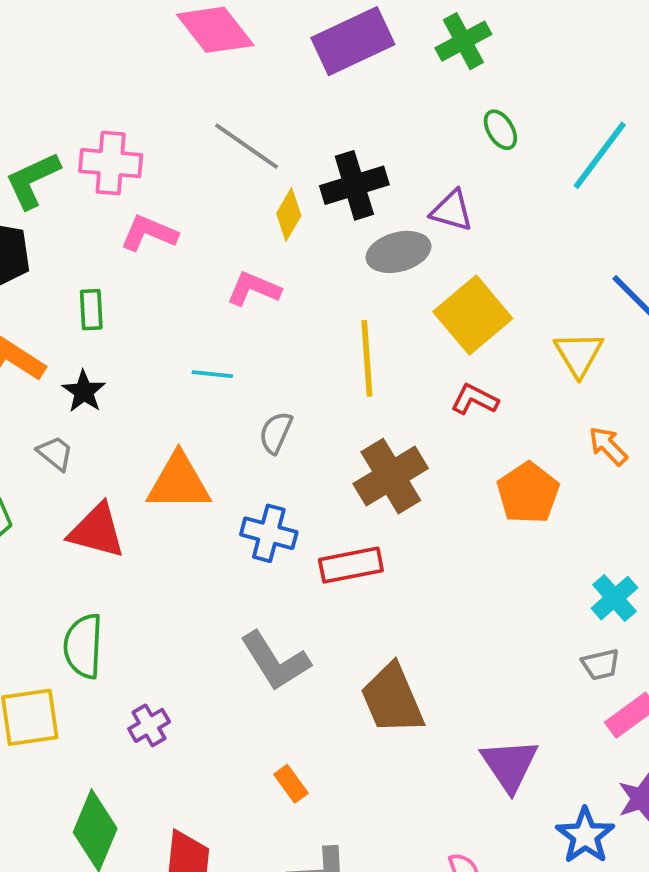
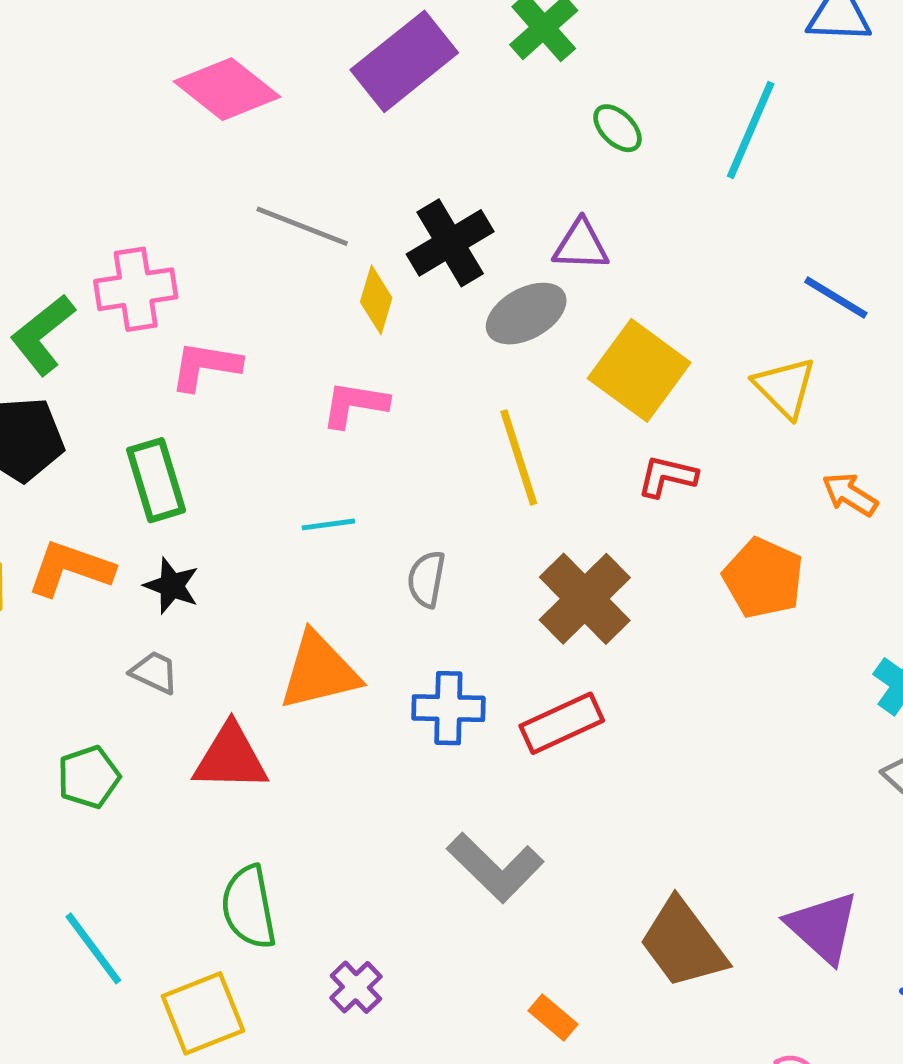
green rectangle: (91, 310) -> (156, 480), size x1.5
brown trapezoid: (392, 699) -> (683, 944), moved

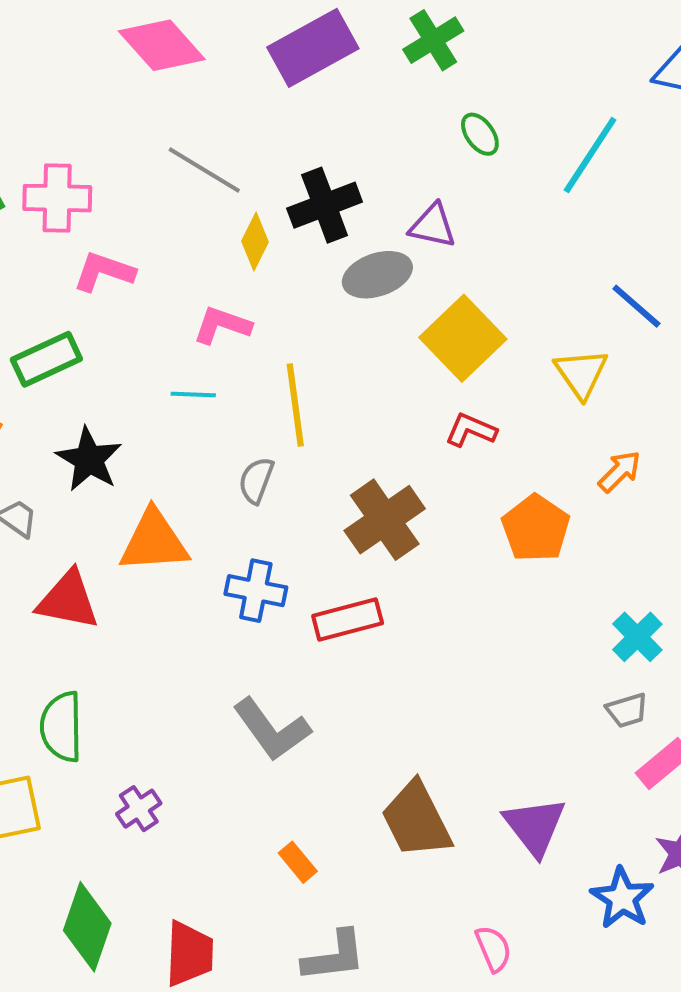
yellow line: (519, 457) -> (295, 405), moved
green rectangle: (156, 480) -> (46, 359), turned 72
orange arrow: (850, 494) -> (620, 471), turned 93
cyan line: (328, 524) -> (193, 394), moved
black star: (172, 586) -> (89, 459), moved, size x1.4

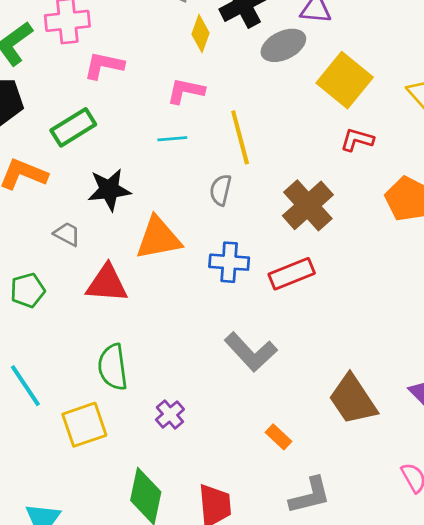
black star: (89, 459) -> (109, 190), turned -30

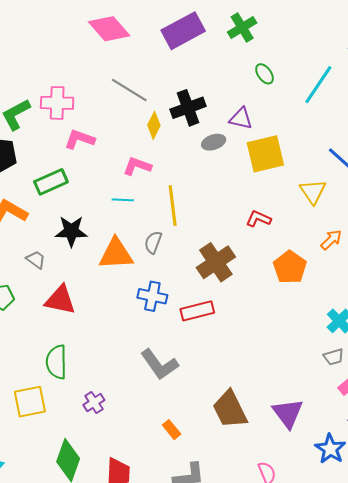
gray ellipse: (283, 45) -> (214, 142), size x0.7
yellow square: (345, 80) -> (265, 154), moved, turned 30
orange triangle: (158, 238) -> (116, 254), moved

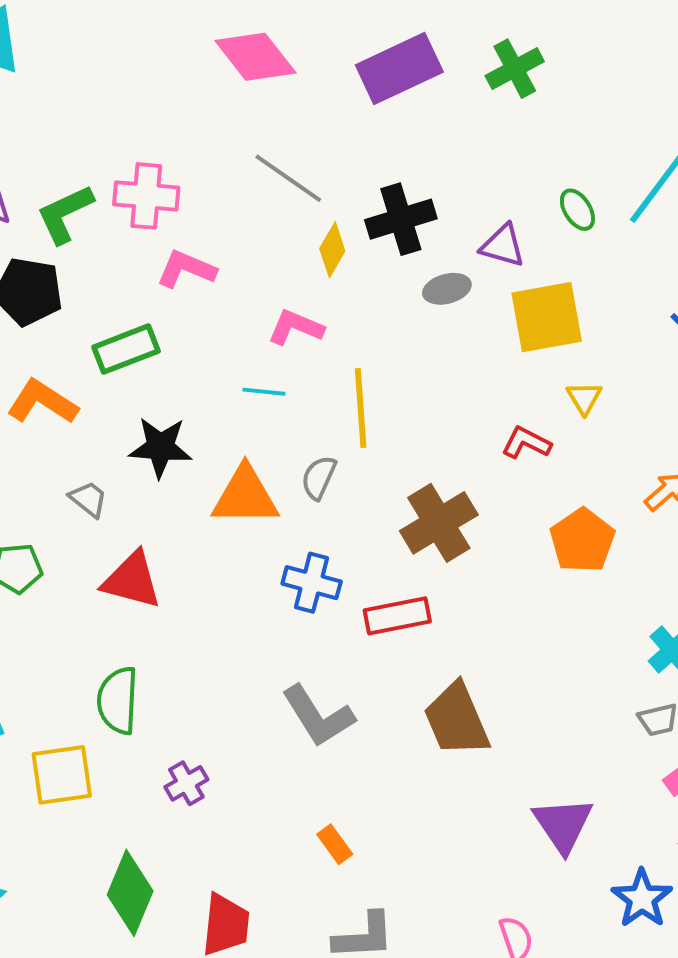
green ellipse: (265, 74) -> (577, 210), moved
yellow triangle: (313, 192) -> (584, 398), moved, size x0.7
brown trapezoid: (230, 409) -> (457, 720), moved

